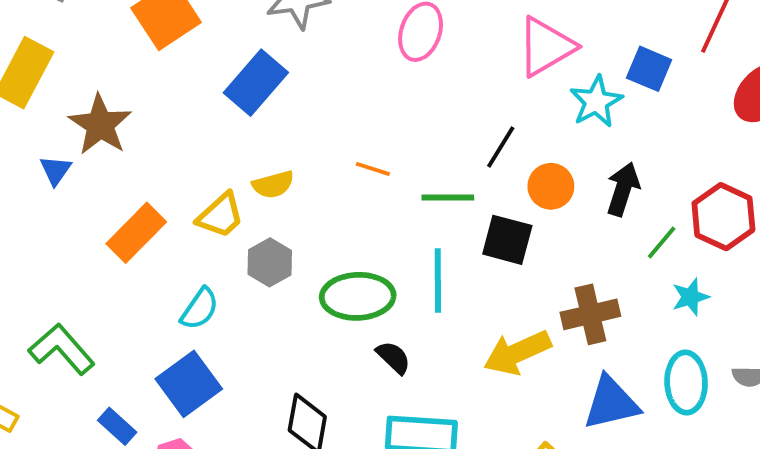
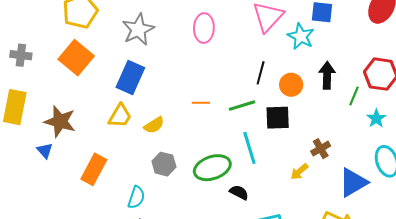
yellow trapezoid: (221, 215) -> (120, 116), moved
brown cross: (590, 314) -> (321, 149), moved, size x0.7
yellow arrow: (517, 353) -> (299, 172), size x0.6

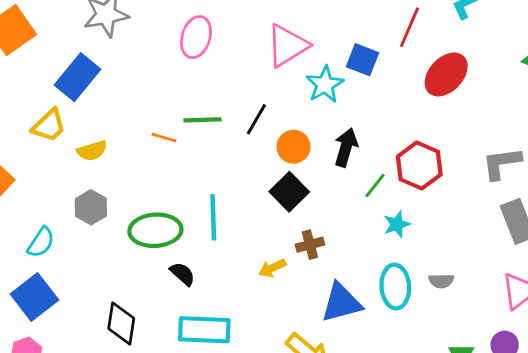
green line: (242, 106) -> (202, 120), moved
black square: (278, 118) -> (289, 192), moved, turned 32

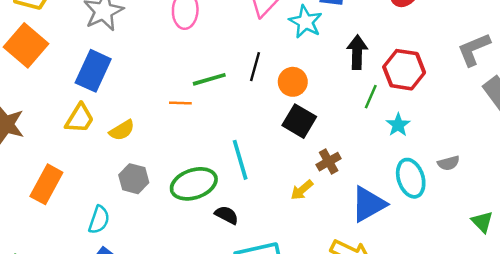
black arrow: (346, 147) -> (357, 52), moved

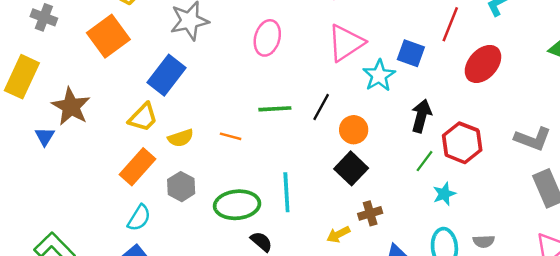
gray L-shape: (474, 49) -> (533, 139), turned -150
orange line: (180, 103) -> (231, 136), moved
orange rectangle: (46, 184) -> (137, 167), moved

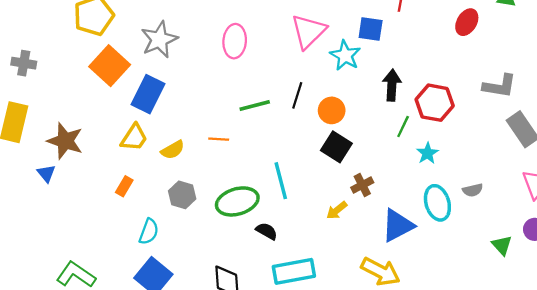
orange square: (108, 36) -> (110, 66), moved
red ellipse: (483, 64) -> (467, 22), moved, size x0.7
orange rectangle: (137, 167) -> (124, 186), moved, size x0.6

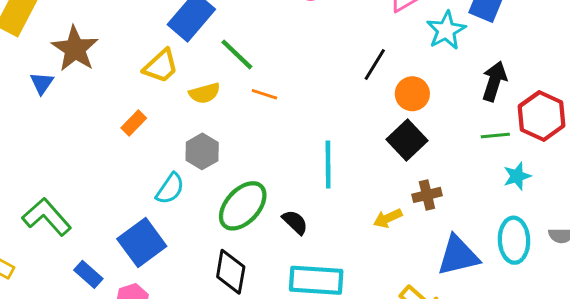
green line: (255, 106) -> (237, 54), moved, turned 44
green line: (403, 126) -> (495, 136), turned 45
green ellipse: (237, 201) -> (243, 206), moved, turned -45
cyan semicircle: (149, 232) -> (170, 189), moved

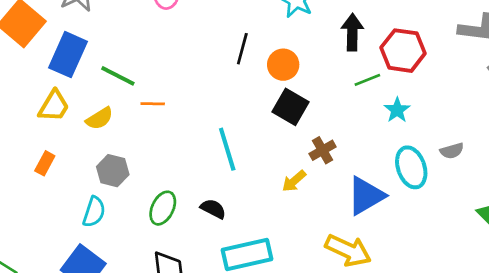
green ellipse: (243, 206) -> (163, 208), size x0.7

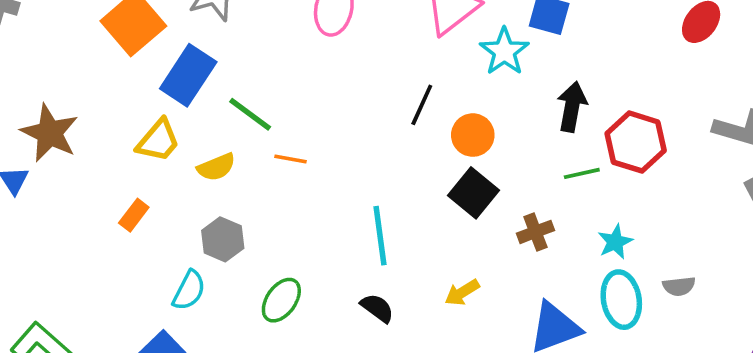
cyan star: (397, 110) -> (615, 242), moved
brown cross: (323, 150) -> (535, 232), moved
black semicircle: (213, 209) -> (377, 308), moved

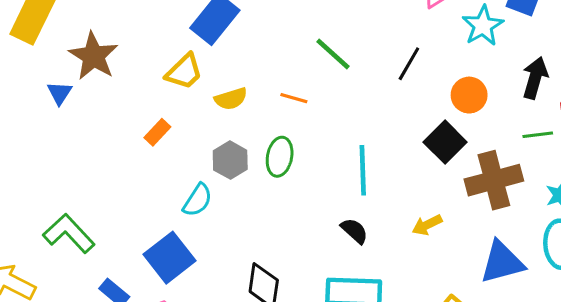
green line: (250, 114) -> (333, 54), moved
orange circle: (473, 135) -> (469, 95), moved
brown cross: (535, 232) -> (494, 180), size x1.8
green ellipse: (281, 300) -> (280, 157), moved, turned -30

